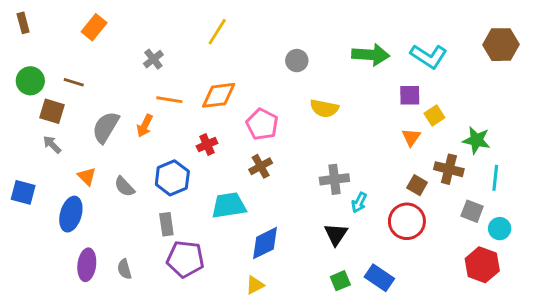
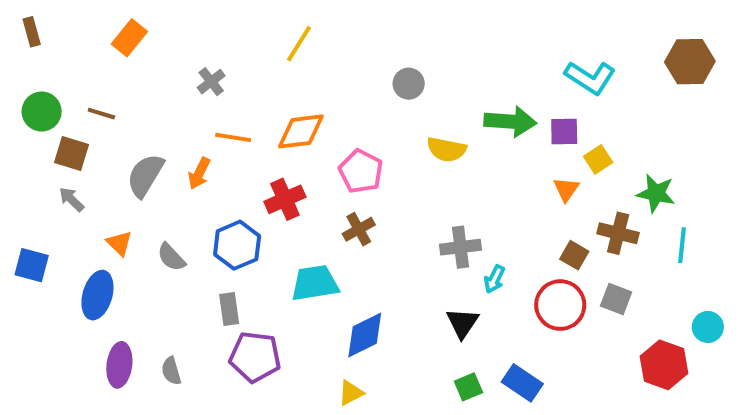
green arrow: (371, 55) -> (510, 122), moved
red cross: (207, 145) -> (285, 199), size x1.4
gray square: (472, 211) -> (616, 299), moved
cyan circle: (500, 229) -> (708, 327), moved

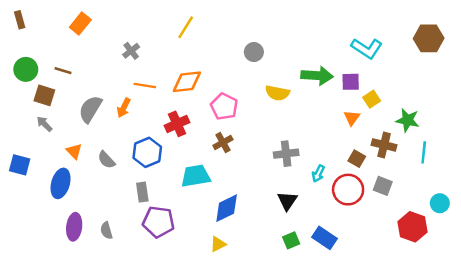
cyan arrow: (494, 279) -> (318, 173), moved

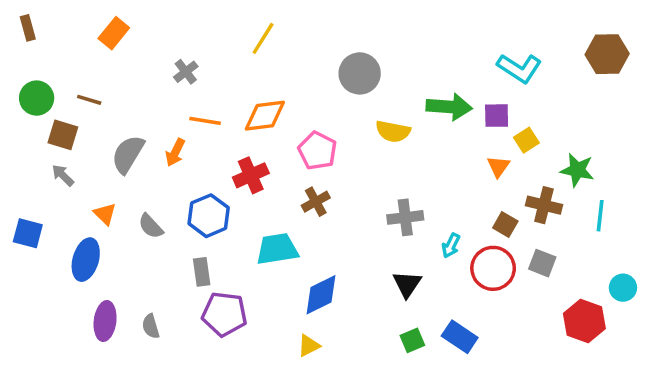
gray circle: (254, 52) -> (360, 73), size x1.5

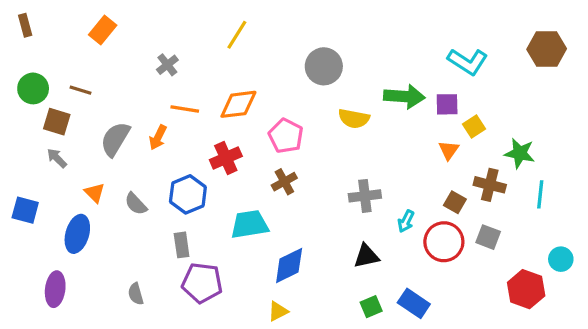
black triangle: (407, 284) -> (366, 256), turned 44
purple ellipse: (105, 321) -> (55, 289), moved

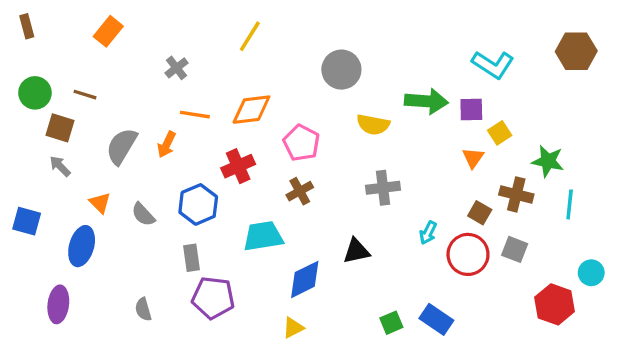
gray cross: (365, 196) -> (383, 188), moved
black triangle: (366, 256) -> (356, 251), moved

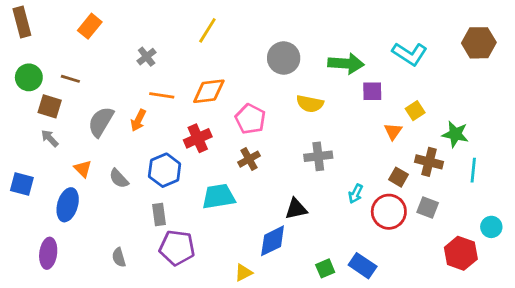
brown rectangle: (27, 26) -> (22, 22), size x1.5
green arrow: (426, 101) -> (346, 64), moved
purple square: (471, 110) -> (372, 91), moved
blue diamond: (305, 279) -> (273, 241), moved

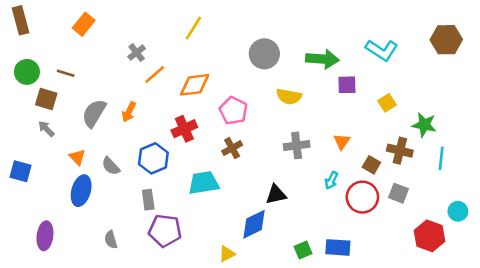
orange line: (162, 95) -> (155, 75), moved, turned -50
orange triangle: (393, 131) -> (342, 142), moved
blue ellipse: (68, 205) -> (81, 191), moved
blue rectangle: (363, 266) -> (338, 247), turned -30

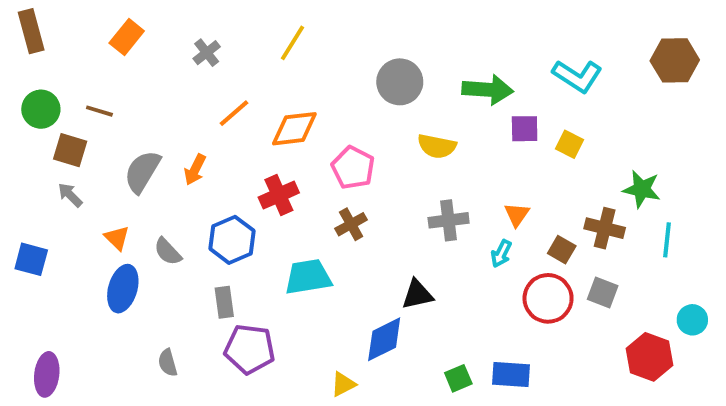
gray cross: (137, 53) -> (207, 53), moved
yellow square: (387, 103) -> (569, 144), moved, turned -30
cyan arrow: (331, 180) -> (501, 253), moved
purple ellipse: (45, 236) -> (47, 374), moved

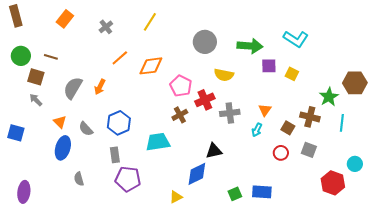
brown hexagon: (675, 60) -> (355, 83), moved
green star: (642, 189) -> (329, 97), turned 30
red cross: (279, 195) -> (205, 100), moved
red circle: (548, 298) -> (281, 153), size x0.6
gray semicircle: (168, 363) -> (79, 179), moved

